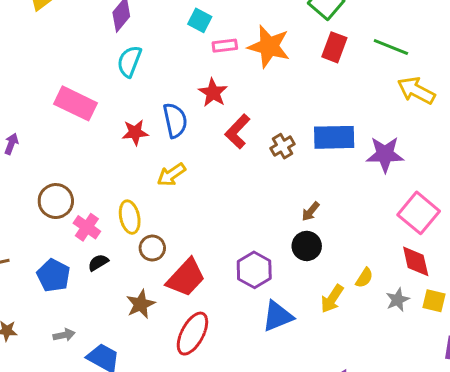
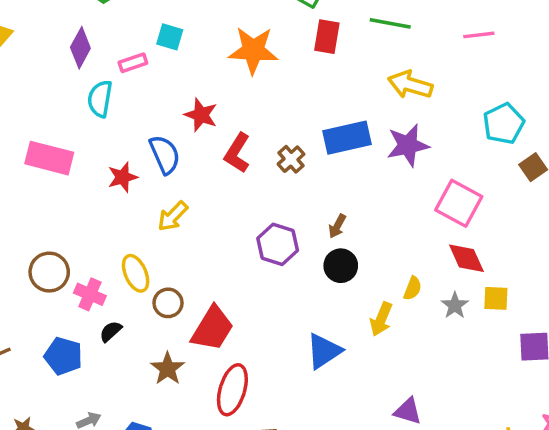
pink rectangle: (225, 46) -> (133, 63), moved
yellow arrow: (416, 91) -> (410, 85), moved
purple hexagon: (254, 270) -> (278, 244), moved

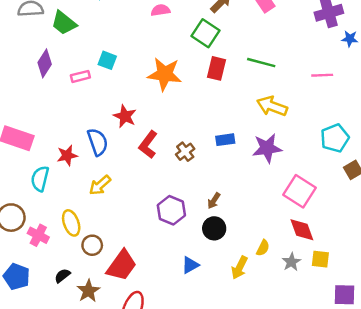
cyan semicircle: (100, 99) -> (40, 179), moved
blue rectangle: (347, 138) -> (225, 140), size x0.6
black semicircle: (111, 331) -> (62, 276), moved
blue triangle: (324, 351) -> (190, 265), moved, size x0.7

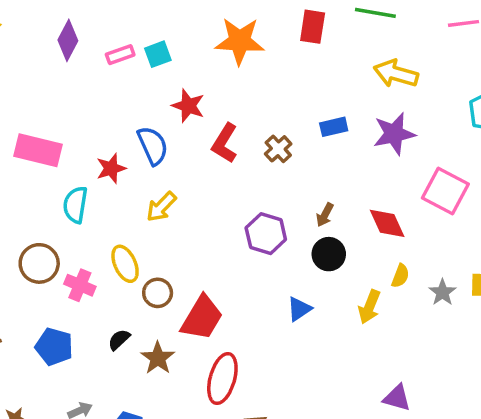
cyan square: (107, 60) -> (158, 54), moved, turned -36
red diamond: (302, 230) -> (387, 223), moved

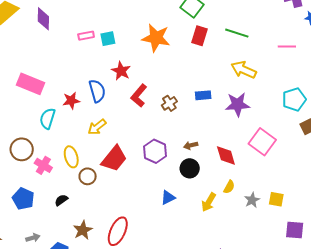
purple diamond: (68, 40) -> (43, 19), moved, turned -35
brown arrow: (325, 215) -> (191, 145), turned 40
red trapezoid: (202, 318) -> (114, 159), moved
brown star: (158, 358) -> (83, 230), moved

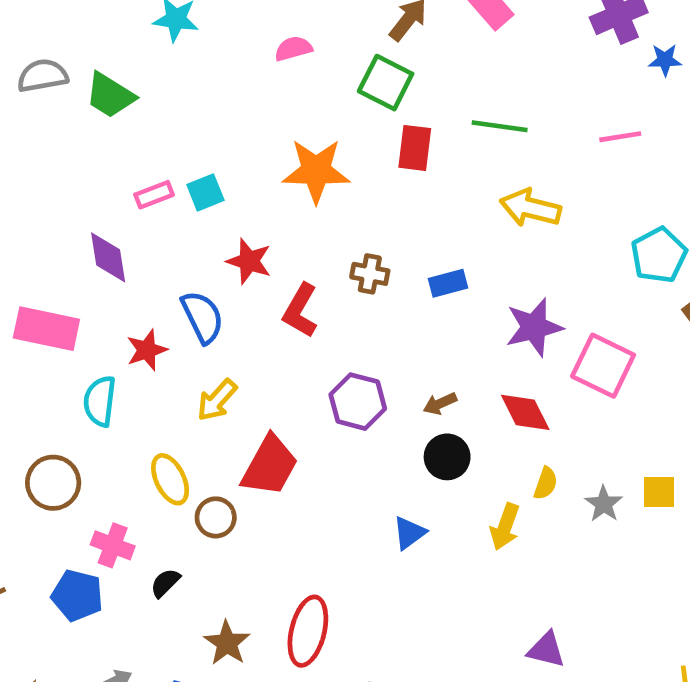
purple diamond: (43, 19) -> (108, 257), moved
brown cross: (169, 103) -> (370, 274), moved, turned -35
purple star: (238, 104) -> (534, 327), moved
purple hexagon: (155, 151) -> (358, 402), moved
pink cross: (43, 165) -> (113, 545), moved

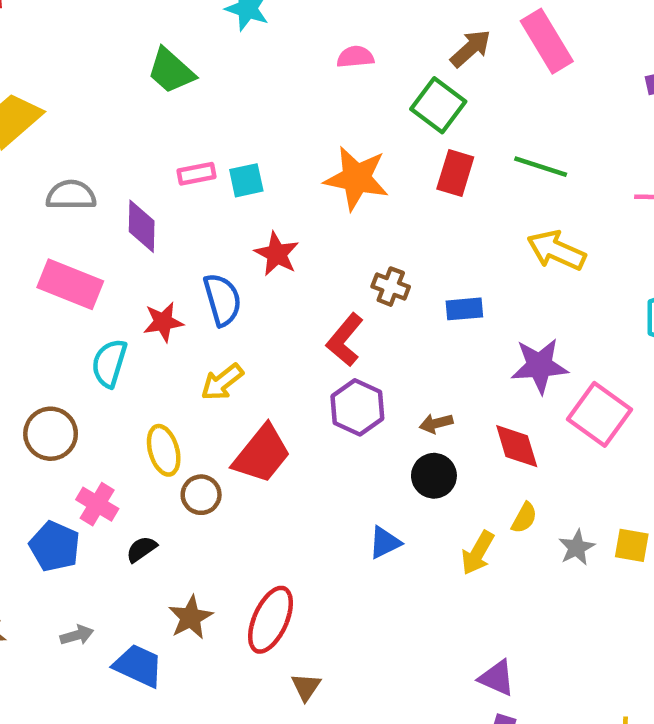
gray semicircle: (43, 76) -> (71, 195), moved
red L-shape: (300, 311) -> (345, 340), moved

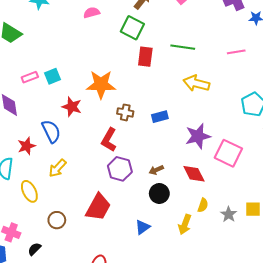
orange star: (356, 178) -> (101, 84), moved
yellow ellipse: (164, 450) -> (29, 191), moved
red trapezoid: (262, 454) -> (98, 207), moved

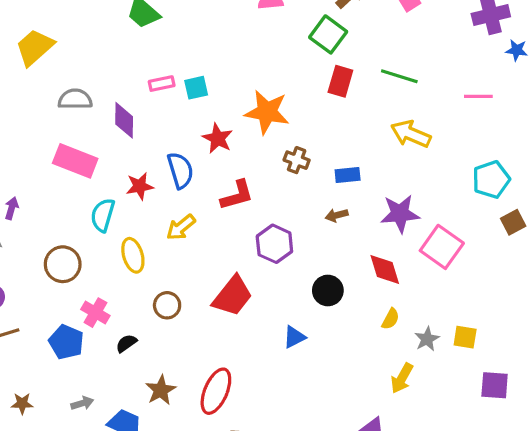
red L-shape: (109, 140) -> (237, 195), moved, turned -145
brown arrow: (156, 170) -> (337, 215), moved
yellow arrow: (185, 224) -> (402, 378), moved

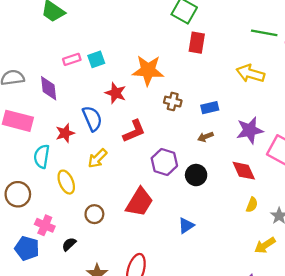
green line: (399, 76) -> (264, 33), moved
black circle: (328, 290) -> (196, 175), moved
yellow arrow: (402, 378) -> (265, 245), turned 35

